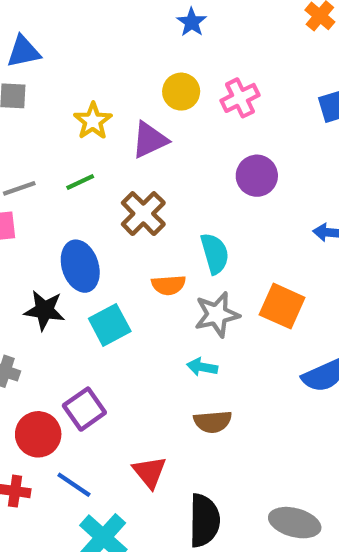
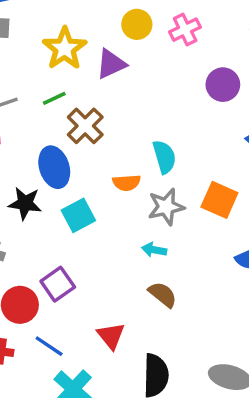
yellow star: (93, 121) -> (65, 48), size x1.4
purple circle: (257, 176) -> (223, 85), moved
brown cross: (143, 214) -> (85, 126), moved
brown semicircle: (213, 422) -> (163, 295), turned -136

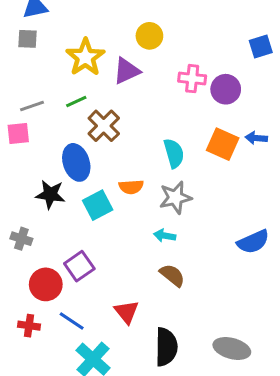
pink cross: (185, 30) -> (192, 79), moved, turned 32
orange semicircle: (127, 183) -> (131, 187), moved
orange square: (219, 200) -> (223, 144), moved

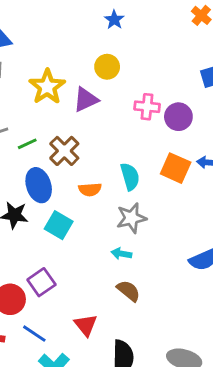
green line: (76, 101) -> (27, 144), moved
orange semicircle: (131, 187) -> (90, 189), moved
cyan square: (98, 205) -> (59, 225), turned -32

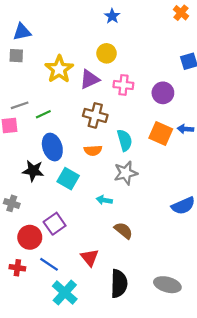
pink cross: (147, 107) -> (123, 85), moved
brown cross: (64, 151) -> (95, 115), moved, turned -30
cyan arrow: (121, 254) -> (104, 200), moved

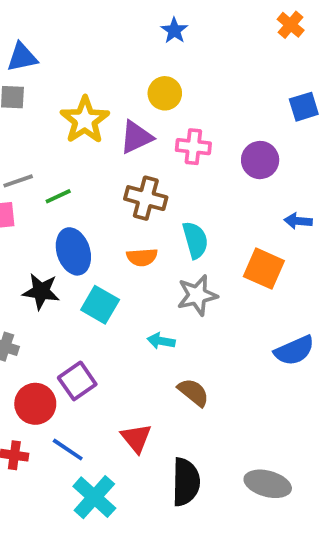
orange square: (161, 133) -> (264, 269), moved

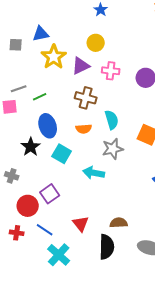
blue triangle: (22, 57) -> (41, 34), moved
black star: (41, 291) -> (31, 147), turned 30
cyan arrow: (161, 341) -> (94, 173), size x1.5
brown semicircle: (193, 392) -> (119, 223), moved, turned -42

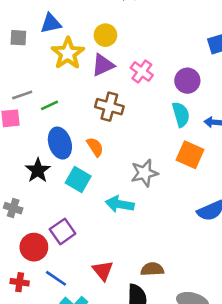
yellow circle: (96, 43) -> (105, 35), moved
pink cross: (111, 71) -> (142, 72), turned 30
cyan semicircle: (112, 120) -> (181, 114), moved
orange semicircle: (84, 129) -> (95, 147), moved, turned -119

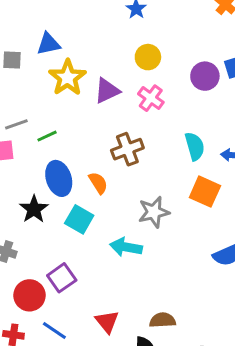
yellow circle: (105, 35) -> (148, 57), moved
purple circle: (187, 81) -> (205, 76), moved
brown cross: (109, 107) -> (127, 149), moved, turned -36

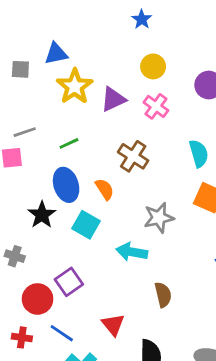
green line: (47, 136) -> (69, 143), moved
brown cross: (127, 149) -> (133, 156), turned -36
brown semicircle: (163, 320) -> (163, 295), moved, turned 80

